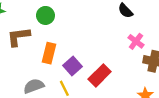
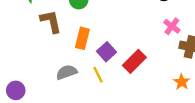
brown L-shape: (18, 37) -> (51, 21), turned 85

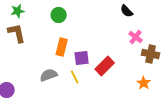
brown L-shape: (51, 21) -> (17, 33), moved
purple square: (107, 52) -> (82, 58), turned 35

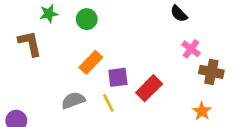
green star: (18, 11) -> (49, 14), moved
orange rectangle: (62, 47) -> (91, 62), turned 30

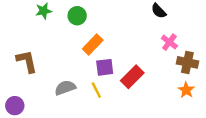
brown L-shape: (30, 43) -> (27, 61), moved
orange rectangle: (91, 62) -> (93, 44), moved
orange star: (202, 111) -> (186, 90), moved

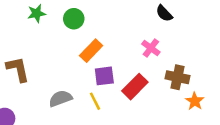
pink cross: (169, 42) -> (151, 48), moved
brown cross: (187, 62) -> (177, 77), moved

